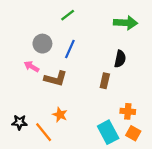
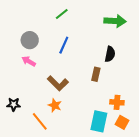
gray circle: (42, 44) -> (30, 40), moved
brown L-shape: (56, 79) -> (58, 83), moved, turned 30
black star: (19, 122) -> (14, 104), moved
cyan rectangle: (108, 132) -> (99, 121), turned 40

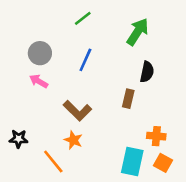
green arrow: (115, 21) -> (138, 32), moved, turned -60

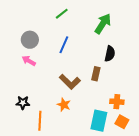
brown L-shape: (77, 111) -> (70, 82), moved
black star: (19, 139) -> (23, 103), moved
orange star: (73, 140) -> (64, 105), moved
orange line: (53, 161) -> (40, 121), turned 42

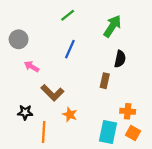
gray circle: (30, 40) -> (19, 39), moved
brown L-shape: (70, 82) -> (52, 93), moved

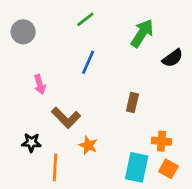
gray circle: (19, 39) -> (23, 32), moved
black semicircle: (120, 59) -> (173, 58), moved, turned 42
pink arrow: (32, 67) -> (40, 84), turned -136

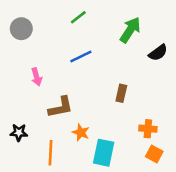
blue line: (88, 62) -> (81, 57), turned 40
brown L-shape: (66, 118) -> (61, 107), turned -56
black star: (31, 143) -> (19, 132), moved
cyan rectangle: (137, 167) -> (104, 153), moved

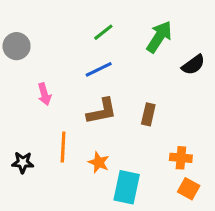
green line: (78, 17) -> (103, 32), moved
gray circle: (21, 29) -> (17, 46), moved
brown L-shape: (61, 107) -> (102, 111), moved
orange line: (50, 153) -> (63, 147), moved

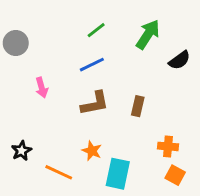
orange line: (63, 147) -> (59, 172), moved, turned -68
black star: (23, 162) -> (21, 151), turned -30

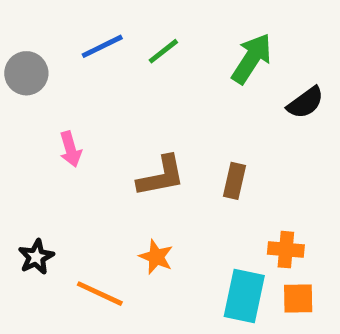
blue line: (92, 65) -> (102, 46), moved
cyan rectangle: (118, 174) -> (244, 296), moved
orange square: (175, 175) -> (298, 298), turned -30

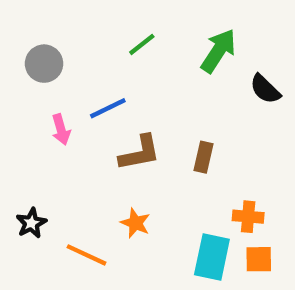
blue line: (102, 46) -> (108, 108), moved
gray circle: (26, 73) -> (44, 64), moved
black semicircle: (305, 103) -> (265, 89), turned 80

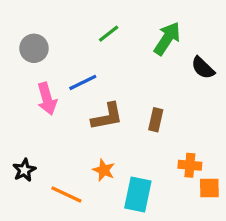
pink arrow: (61, 130) -> (47, 99), size x1.4
cyan rectangle: (212, 257) -> (138, 194), moved
orange square: (259, 259) -> (209, 188), moved

